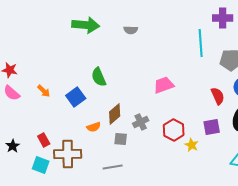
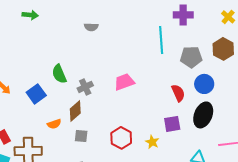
green arrow: (86, 25) -> (30, 15), moved, size x0.6
gray cross: (141, 122) -> (85, 87), moved
red hexagon: (174, 130) -> (121, 138), moved

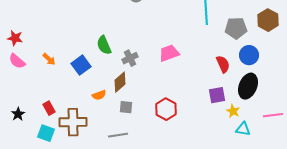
yellow star: (152, 142) -> (233, 111), moved

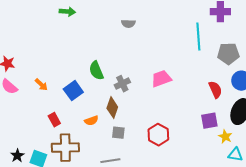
brown diamond: (120, 82) -> (112, 108), turned -30
red rectangle: (49, 108) -> (54, 120), moved
black star: (18, 114) -> (17, 156), moved

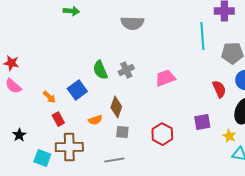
gray semicircle: (128, 24) -> (132, 23), size x1.6
gray cross: (122, 84) -> (126, 70), moved
orange arrow: (41, 85) -> (49, 97), moved
purple square: (209, 121) -> (202, 122), moved
black star: (17, 156) -> (19, 135), moved

